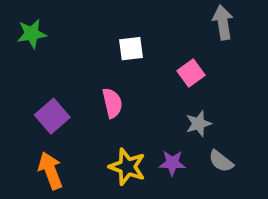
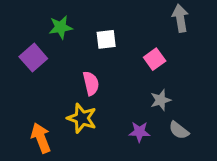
green star: (32, 34) -> (61, 27), moved
purple square: (52, 116) -> (33, 58), moved
yellow star: (127, 167) -> (82, 118), moved

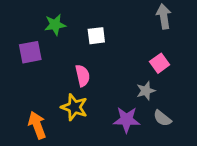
purple square: (33, 58) -> (30, 52), turned 30
pink square: (155, 59) -> (160, 63), moved
purple star: (139, 132) -> (127, 120), size x1.4

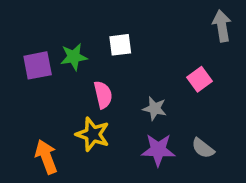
gray arrow: (164, 16) -> (222, 26), moved
green star: (55, 25) -> (74, 57), moved
gray star: (146, 91) -> (155, 109), moved, turned 30

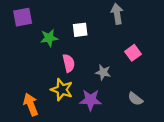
gray arrow: (222, 26) -> (117, 14), moved
purple square: (38, 65) -> (23, 17), moved
purple star: (158, 150) -> (91, 100), moved

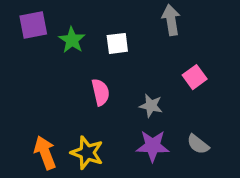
green star: (49, 38) -> (72, 40), moved, turned -30
yellow star: (62, 90) -> (87, 153), moved
purple star: (91, 100) -> (153, 146), moved

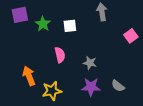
pink square: (195, 77) -> (131, 36), moved
orange arrow: (45, 153) -> (29, 76), moved
yellow star: (87, 153) -> (52, 91), turned -30

